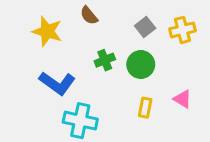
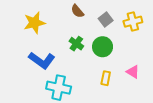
brown semicircle: (89, 16) -> (77, 11), moved
yellow star: (47, 31) -> (34, 23), turned -30
green cross: (105, 60) -> (76, 44), turned -32

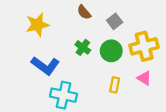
yellow cross: (133, 22) -> (144, 46), moved, size x1.4

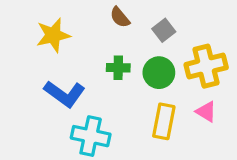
green cross: (83, 47) -> (118, 68), turned -35
yellow rectangle: (115, 85) -> (164, 121), size x1.5

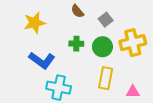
pink triangle: (206, 112) -> (133, 92), moved, turned -32

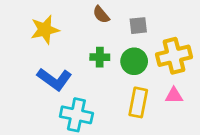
gray square: (106, 20) -> (138, 26), turned 32
pink triangle: (133, 92) -> (174, 96), moved

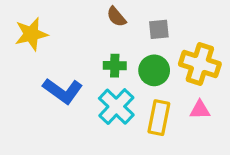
yellow star: (45, 30) -> (31, 34), moved
yellow cross: (174, 56) -> (200, 64), turned 32
cyan cross: (76, 115) -> (116, 107), moved, turned 32

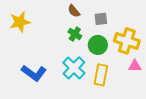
green cross: (115, 66) -> (75, 34), moved, turned 32
blue L-shape: (63, 91) -> (34, 73), moved
pink triangle: (200, 110) -> (135, 66), moved

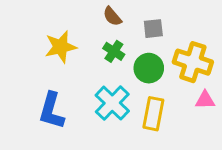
yellow star: (20, 22) -> (61, 47), moved
blue L-shape: (34, 73) -> (51, 111), turned 70

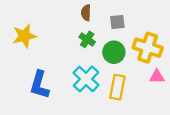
brown semicircle: (112, 16) -> (86, 13), turned 42
yellow star: (61, 47) -> (24, 36), moved

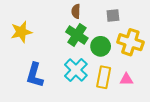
gray square: (117, 22) -> (113, 15), moved
green cross: (87, 39) -> (77, 35), size x1.5
pink triangle: (157, 77) -> (126, 79), moved

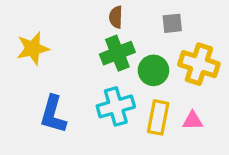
green cross: (77, 35) -> (117, 53), turned 35
cyan cross: (76, 70) -> (116, 106), turned 30

